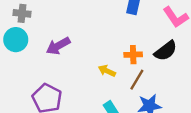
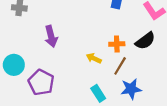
cyan circle: (16, 40) -> (14, 65), moved
purple arrow: (58, 46) -> (51, 36), turned -75

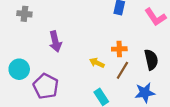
black semicircle: (145, 41) -> (151, 60), moved, turned -66
blue star: (131, 89) -> (145, 93), moved

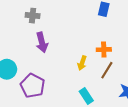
gray cross: (24, 14) -> (33, 16), moved
yellow arrow: (97, 63) -> (82, 63), turned -96

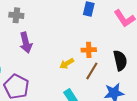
yellow arrow: (82, 63) -> (67, 64), turned 40

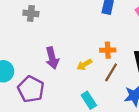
purple arrow: (26, 43) -> (52, 58), moved

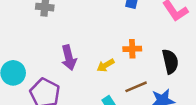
brown line: (111, 72) -> (136, 87), moved, turned 36

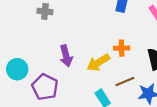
yellow arrow: (106, 65) -> (98, 63), size x1.5

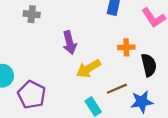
orange cross: (122, 48) -> (126, 47), moved
purple arrow: (66, 56) -> (70, 43), moved

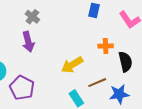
gray cross: (32, 14) -> (32, 17), moved, turned 32
purple arrow: (70, 43) -> (28, 42), moved

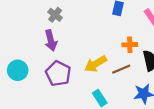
brown line: (97, 83) -> (121, 69), moved
purple pentagon: (22, 88) -> (58, 73), moved

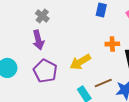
brown line: (121, 69) -> (103, 83), moved

